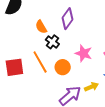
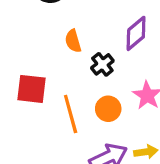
orange semicircle: (41, 27) -> (73, 41), moved
orange line: (40, 62) -> (71, 114), moved

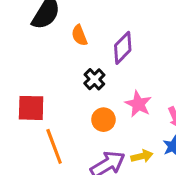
orange semicircle: (73, 41) -> (79, 35), moved
orange line: (71, 114) -> (54, 146), moved

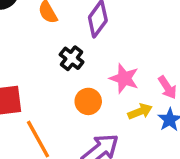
yellow arrow: (142, 156) -> (140, 111), moved

